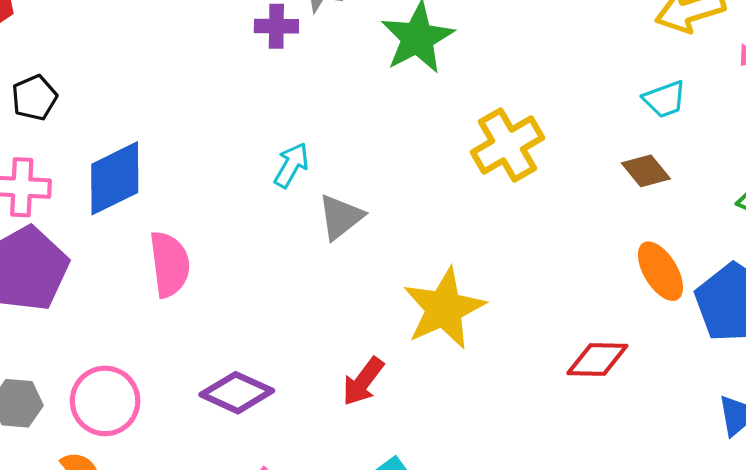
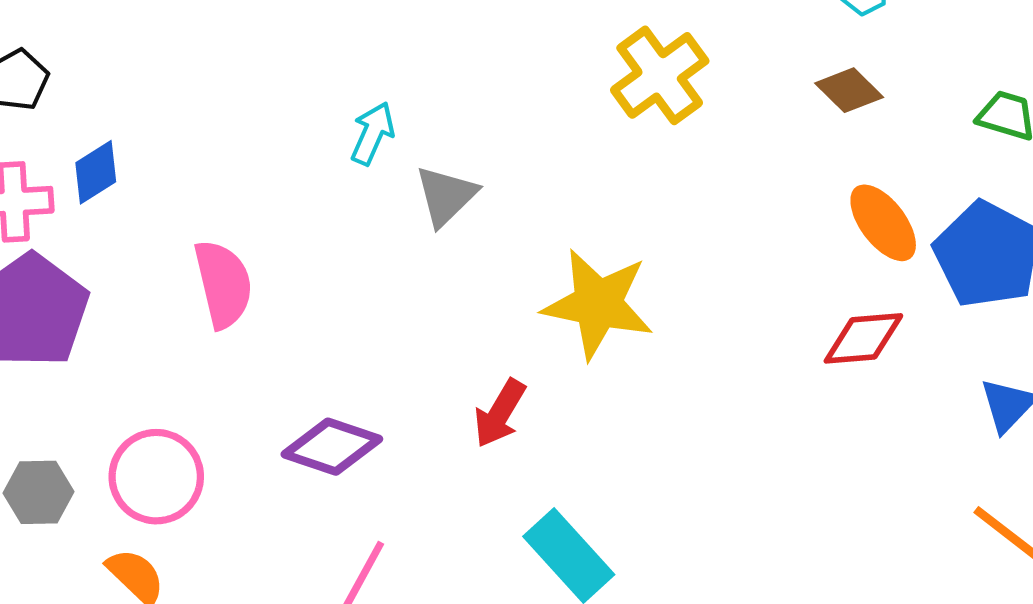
blue diamond: (115, 178) -> (96, 172), moved, size x0.6
yellow star: (444, 308) -> (598, 304), turned -30
red diamond: (597, 359) -> (863, 338), moved

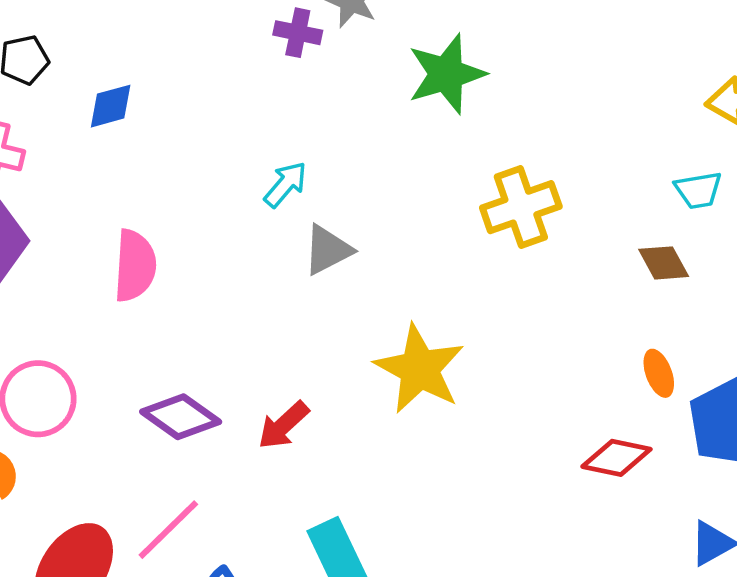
blue diamond: (96, 172) -> (111, 106), moved
orange ellipse: (883, 223) -> (659, 373), size x0.7
red arrow: (500, 413) -> (283, 425), moved

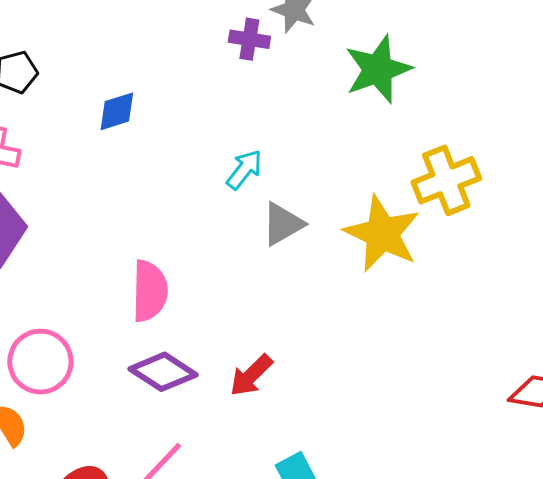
blue diamond: (111, 106) -> (117, 111), moved
pink semicircle: (135, 266) -> (150, 291), moved
yellow star: (419, 369) -> (382, 234), moved

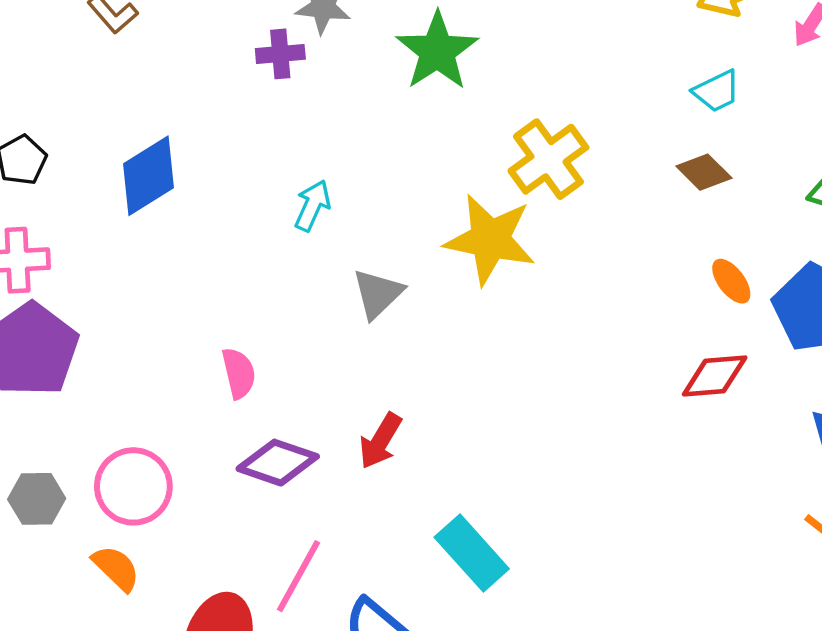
blue diamond: (117, 111) -> (149, 176), size x1.5
gray triangle: (283, 224) -> (378, 294), moved
pink semicircle: (150, 291) -> (239, 373), size x0.7

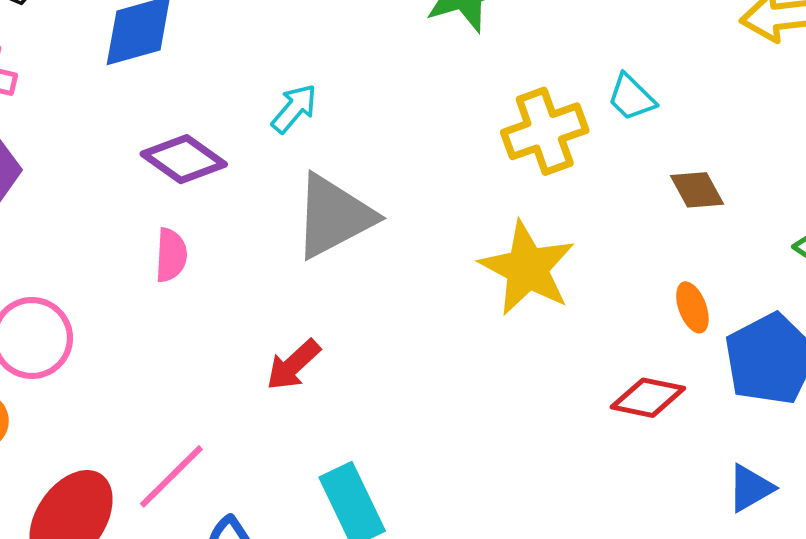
cyan trapezoid: (717, 91) -> (631, 97), moved, turned 54
yellow star: (490, 239) -> (527, 268), moved
gray triangle: (378, 294) -> (334, 216), size x1.6
purple diamond: (278, 463) -> (184, 159), moved

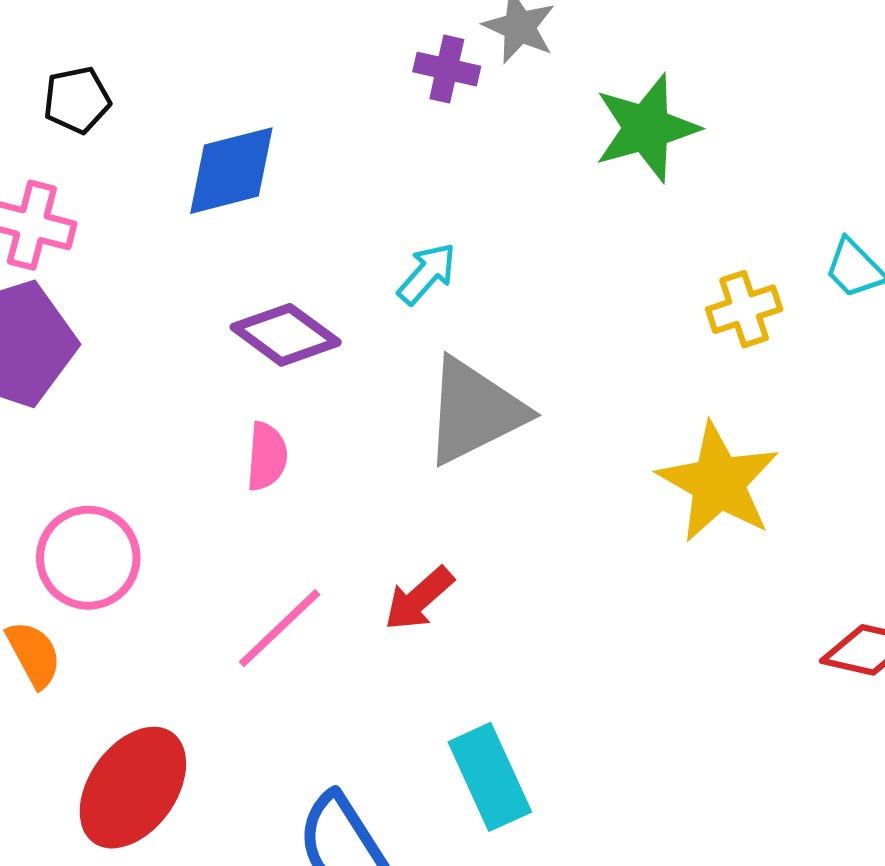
yellow cross: (545, 131) -> (744, 309), size x0.7
pink line: (171, 476) -> (280, 628), moved

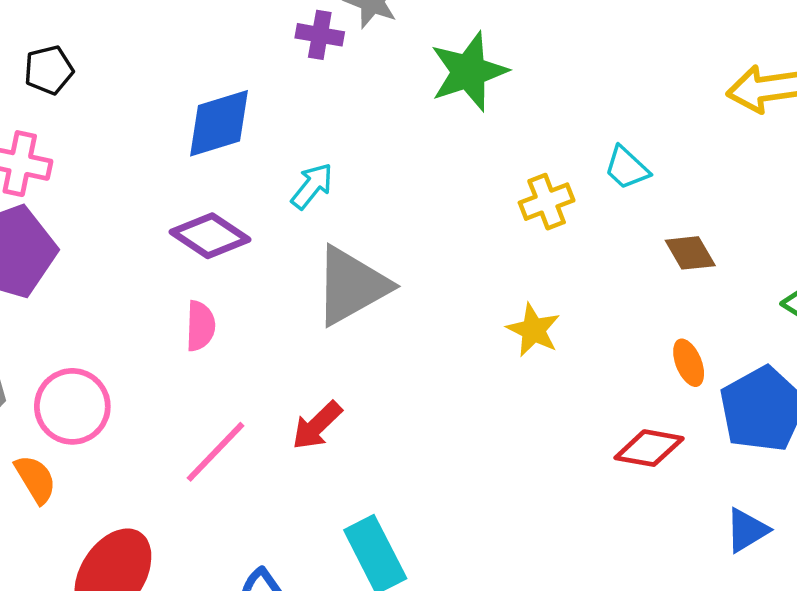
blue diamond: (231, 171) -> (219, 123), moved
yellow star: (718, 482) -> (533, 330), size x0.6

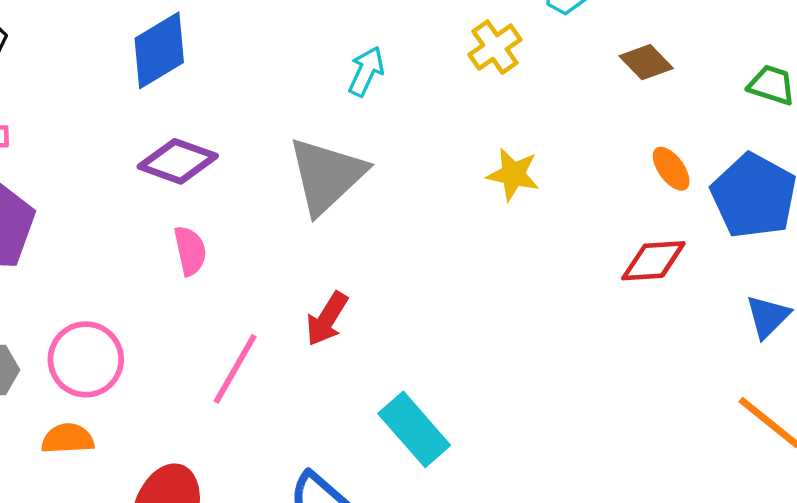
cyan arrow: (312, 186) -> (366, 71), moved
orange semicircle: (35, 479) -> (68, 439), turned -48

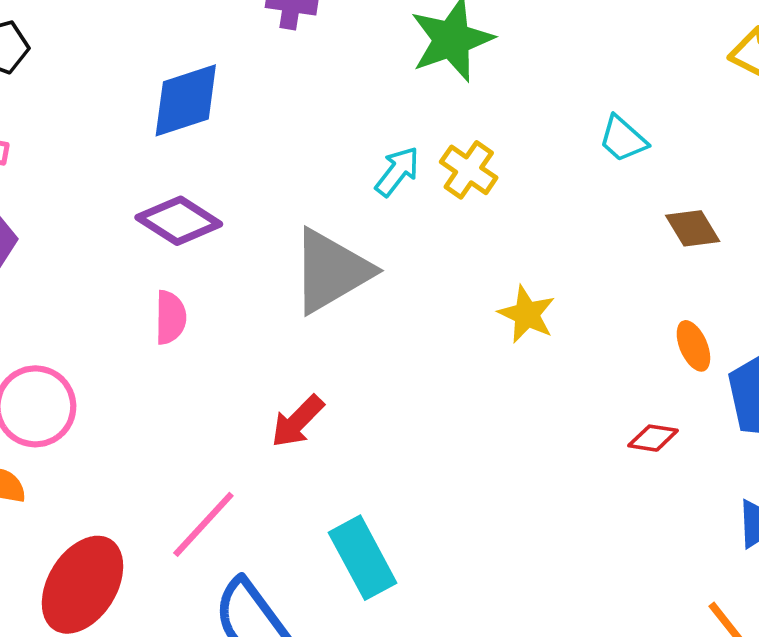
yellow cross: (495, 47) -> (469, 170), moved, turned -33
red diamond: (653, 261) -> (653, 438), size x0.7
pink line: (235, 369) -> (203, 524), moved

